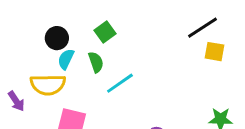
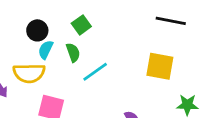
black line: (203, 28) -> (171, 21), turned 44
yellow square: (215, 52) -> (160, 66), moved, size x1.5

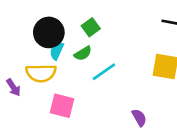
black circle: (37, 30) -> (49, 32), size x1.5
green semicircle: (73, 52) -> (83, 53), turned 78

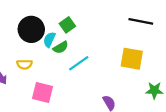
cyan semicircle: (57, 51) -> (49, 40), moved
yellow semicircle: (41, 73) -> (24, 64), size x0.6

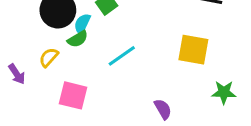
green semicircle: (61, 47) -> (78, 39), moved
yellow semicircle: (24, 64) -> (49, 57), turned 133

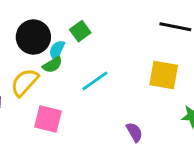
yellow semicircle: (49, 57) -> (25, 82), size x1.5

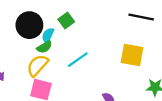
yellow semicircle: (25, 82) -> (37, 65), moved

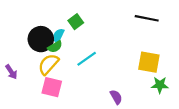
black circle: (29, 25) -> (41, 39), moved
yellow square: (132, 55) -> (149, 62), moved

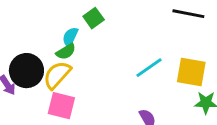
black circle: (41, 39) -> (26, 71), moved
cyan line: (87, 59) -> (149, 68), moved

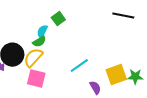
cyan line: (149, 68) -> (79, 66), moved
yellow square: (191, 72) -> (116, 75), moved, turned -30

